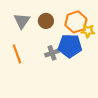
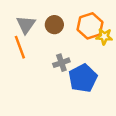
blue pentagon: (70, 46) -> (83, 78), moved, turned -30
orange line: (17, 54) -> (20, 47), moved

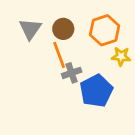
yellow star: (104, 37) -> (121, 56), moved
orange line: (20, 47) -> (59, 55), moved

